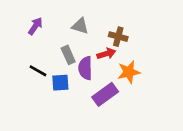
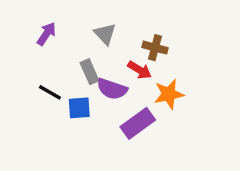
gray triangle: (80, 26) -> (105, 34), turned 30
red arrow: (106, 54) -> (139, 70), turned 48
purple semicircle: (85, 68) -> (112, 89), turned -70

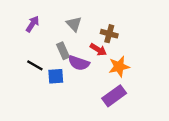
purple rectangle: (138, 123) -> (114, 96), moved

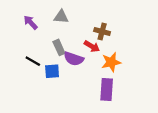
purple arrow: (33, 24) -> (31, 22), turned -77
gray triangle: (74, 24) -> (61, 17), moved, turned -42
purple rectangle: (114, 96) -> (107, 89), turned -50

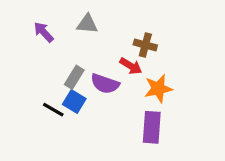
gray rectangle: (59, 47) -> (74, 77), moved, turned 56
black line: (33, 61) -> (53, 110), moved
blue square: (52, 71) -> (74, 101), turned 35

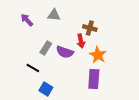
red arrow: (131, 66) -> (81, 41), turned 48
orange star: (158, 89) -> (98, 55), turned -30
blue square: (74, 101) -> (46, 89), moved

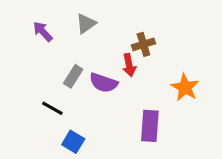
gray triangle: (54, 15) -> (86, 24), turned -40
brown cross: (90, 28) -> (143, 44), turned -32
orange star: (98, 55) -> (185, 87), moved

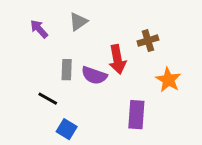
brown cross: (143, 44) -> (148, 41), moved
red arrow: (129, 65) -> (117, 59), size x1.4
gray rectangle: (73, 76) -> (67, 70), turned -30

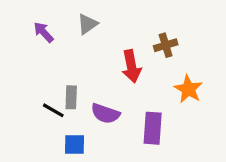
gray rectangle: (67, 70) -> (71, 97), moved
purple semicircle: (94, 75) -> (105, 114), moved
blue square: (67, 129) -> (74, 144), turned -30

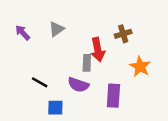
gray triangle: (87, 24) -> (57, 29), moved
purple arrow: (44, 32) -> (23, 33), moved
gray rectangle: (71, 97) -> (87, 63), moved

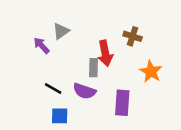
purple arrow: (23, 33) -> (41, 45), moved
brown cross: (123, 34) -> (133, 36), turned 35
black line: (40, 82) -> (53, 88), moved

